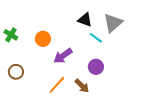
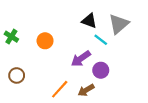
purple arrow: (63, 56) -> (81, 59), moved
brown arrow: (82, 86) -> (86, 90), turned 105

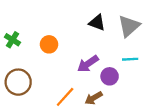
cyan line: (101, 40) -> (130, 59), moved, turned -40
brown circle: (17, 75) -> (18, 82), size x1.5

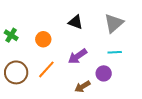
black triangle: (97, 23) -> (75, 22), moved
purple circle: (110, 76) -> (104, 73), moved
orange line: (65, 97) -> (46, 69), moved

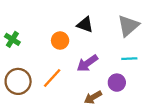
orange circle: (43, 39) -> (60, 41), moved

